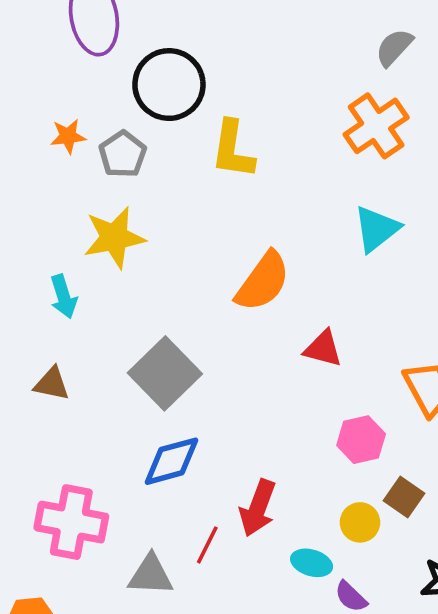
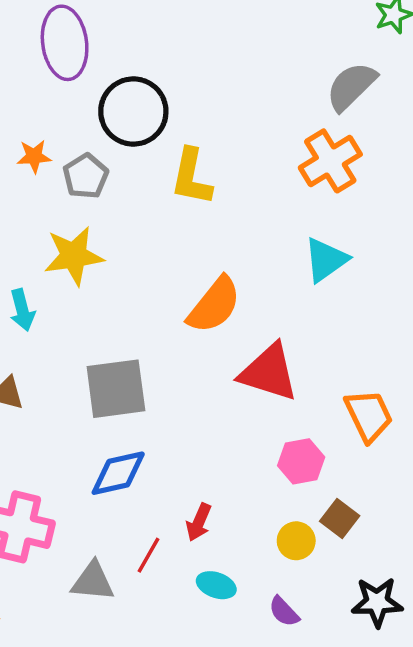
gray semicircle: (394, 47) -> (351, 86), size x1.4
red triangle: (323, 349) -> (269, 372), size x1.6
gray square: (165, 373) -> (116, 389), turned 34
red arrow: (258, 508) -> (199, 522), size x0.7
cyan ellipse: (312, 563) -> (216, 585), moved

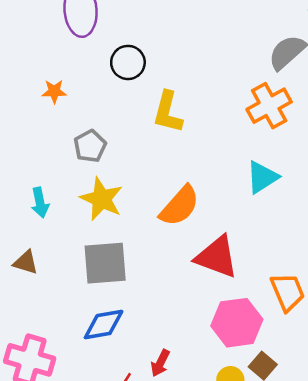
black circle: (133, 111) -> (128, 62), size x0.7
gray pentagon: (86, 176) -> (90, 146), moved
yellow star: (74, 256) -> (102, 199), moved, turned 30
pink hexagon: (301, 461) -> (237, 323), size x1.5

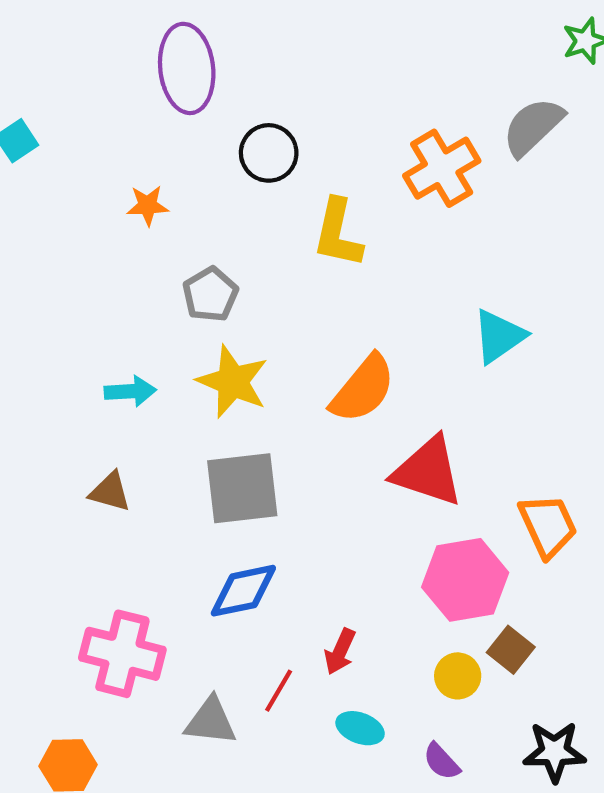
orange cross: (269, 106) -> (442, 168), moved
cyan arrow: (40, 203) -> (130, 391), turned -80

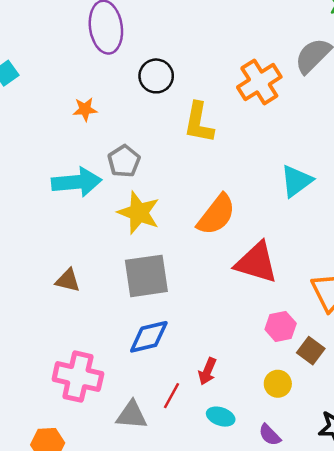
cyan arrow: (130, 391) -> (77, 182), moved, size x1.6
pink hexagon: (465, 580) -> (281, 326), size x0.6
brown square: (511, 650) -> (311, 351), moved

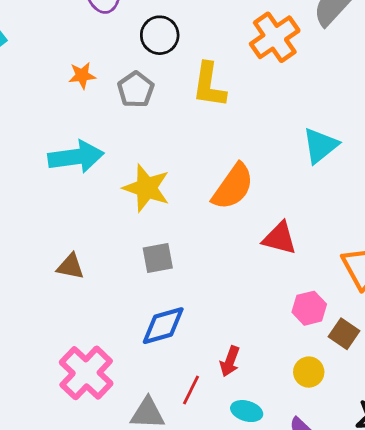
gray pentagon: (124, 161) -> (136, 90), moved
red triangle: (256, 263) -> (280, 238), size x0.7
gray square: (146, 276) -> (158, 258), size x0.6
pink cross: (78, 377) -> (86, 373), turned 33

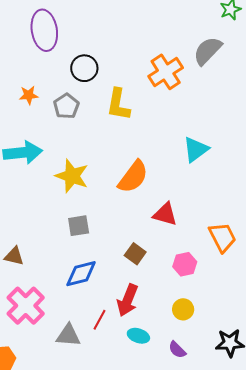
brown triangle: (71, 266) -> (14, 256), moved
brown square: (344, 334) -> (135, 254), moved
red arrow: (230, 361) -> (128, 300), size x1.5

